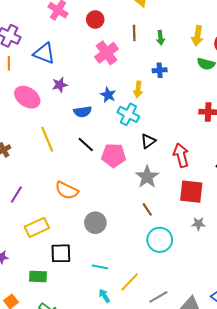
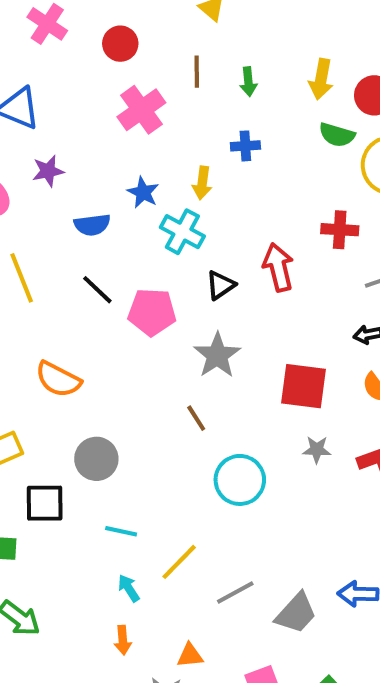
red arrow: (181, 155) -> (278, 267), moved
brown line: (147, 209) -> (196, 418), moved
gray circle: (95, 223) -> (96, 459), moved

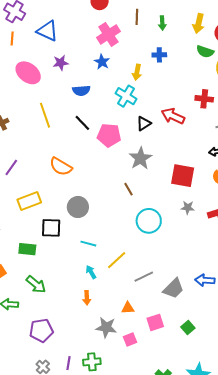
blue star: (143, 192) -> (102, 62), moved
red arrow: (278, 267) -> (173, 116), turned -55
orange triangle: (190, 655) -> (128, 308), moved

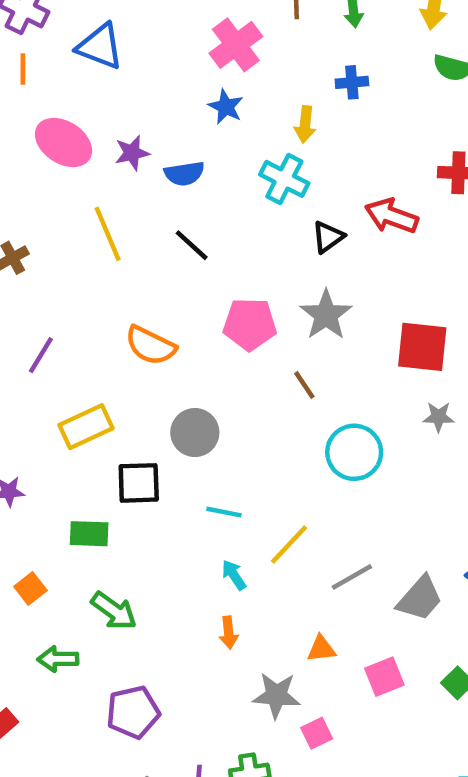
purple star: (61, 63) -> (132, 153), moved
pink pentagon: (109, 135) -> (250, 324), moved
pink square: (130, 339) -> (317, 733), moved

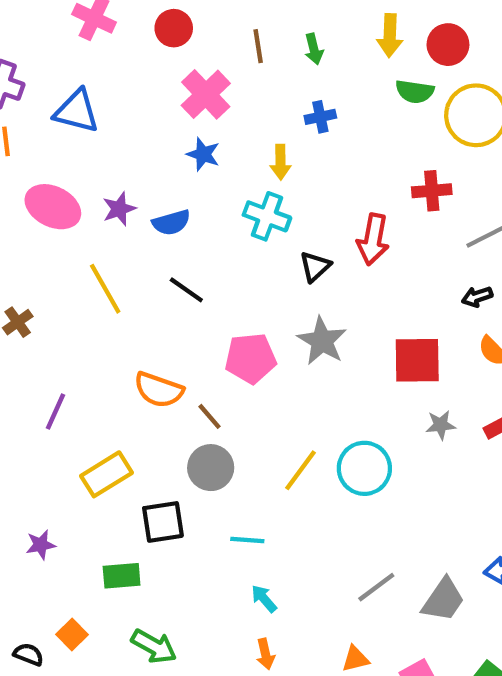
red arrow: (391, 216) -> (373, 239), turned -93
brown line: (304, 385) -> (209, 416), moved
yellow line: (289, 545) -> (300, 470), moved

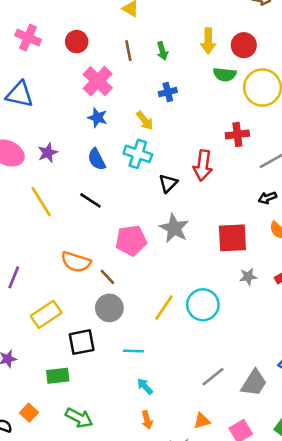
yellow arrow: (281, 162) -> (145, 121), turned -36
blue semicircle: (171, 223) -> (97, 159), moved, turned 80

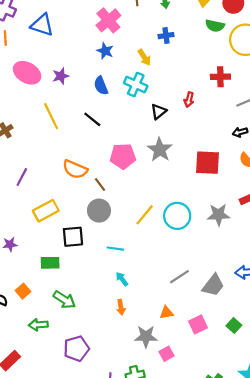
red arrow: (203, 165) -> (189, 100), size x0.6
gray star: (248, 277) -> (218, 215), moved, size x1.5

